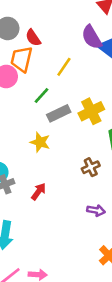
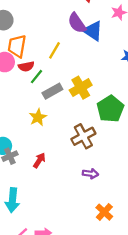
red semicircle: (33, 38) -> (26, 66), moved, turned -63
yellow star: (40, 142) -> (38, 117), turned 30
brown cross: (91, 167) -> (83, 136), size x1.5

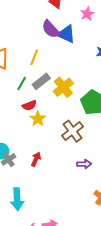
red semicircle: (26, 66) -> (29, 105), moved
gray rectangle: (52, 91) -> (41, 81), moved
yellow star: (38, 117) -> (38, 119), moved

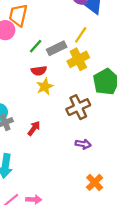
yellow line: (34, 57) -> (81, 35), moved

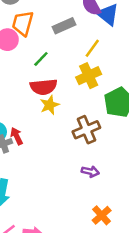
gray rectangle: (57, 48) -> (64, 26), moved
red semicircle: (39, 71) -> (44, 87), size x1.5
red arrow: (34, 128) -> (17, 136), moved, turned -64

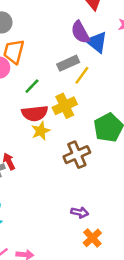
gray rectangle: (64, 26) -> (68, 63), moved
yellow cross: (89, 76) -> (65, 106), moved
purple arrow: (90, 172) -> (80, 212), moved

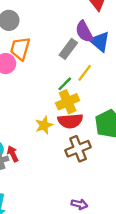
gray rectangle: (68, 63) -> (68, 49), moved, turned -30
green line: (32, 86) -> (65, 84), moved
red semicircle: (35, 113) -> (70, 121), moved

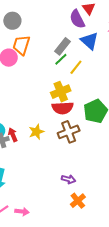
purple semicircle: (84, 32) -> (77, 19), moved
green line: (65, 84) -> (61, 59), moved
yellow star: (44, 125) -> (36, 132), moved

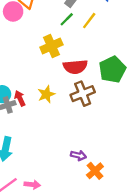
green line: (61, 59) -> (67, 19), moved
yellow cross: (61, 92) -> (51, 46), moved
purple arrow: (68, 179) -> (78, 155), moved

